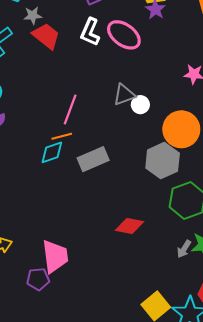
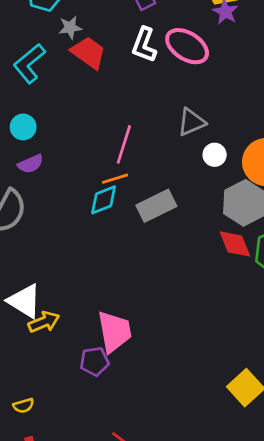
white circle: (140, 105) -> (215, 155), moved
red diamond: (129, 226) -> (235, 244), moved, turned 60

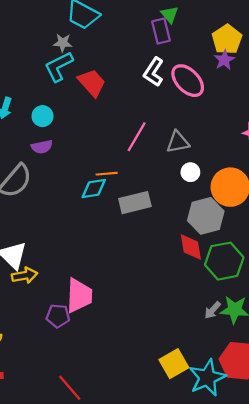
gray star: (70, 28) -> (63, 43), moved
red trapezoid: (89, 53) -> (92, 83), moved
pink line: (124, 144) -> (137, 137), moved

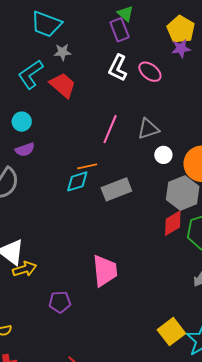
gray star: (63, 43) -> (63, 52), moved
purple star: (224, 60) -> (181, 48), turned 30
pink ellipse: (188, 81) -> (150, 72), size x0.7
red diamond: (191, 247) -> (173, 223), turned 76
pink trapezoid: (79, 296) -> (105, 271), moved

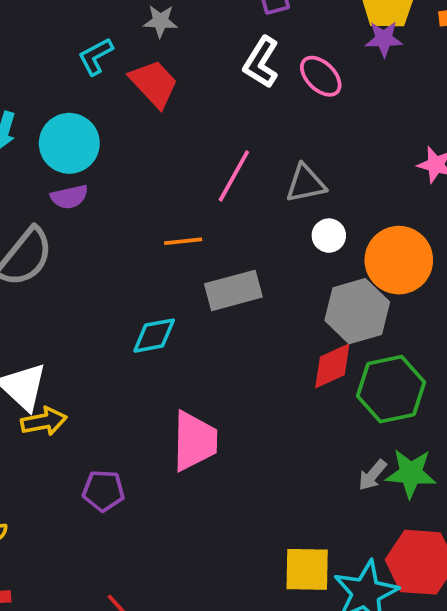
cyan L-shape: (31, 74) -> (96, 56), size x0.7
cyan circle: (22, 122) -> (69, 143), size x1.6
cyan diamond: (77, 181) -> (154, 336), moved
yellow square: (171, 332) -> (307, 569), turned 32

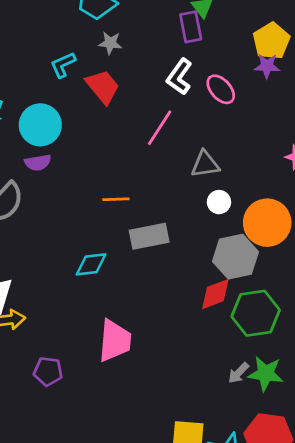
pink line: (234, 176) -> (160, 128), moved

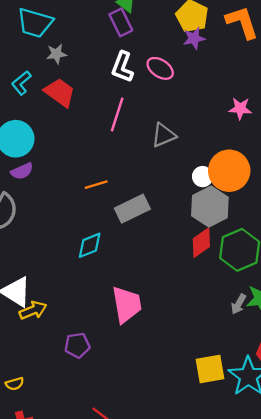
white circle: (219, 202) -> (203, 177), moved

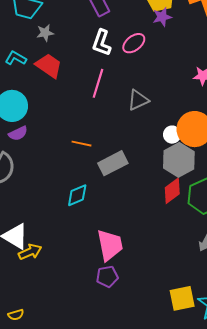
pink ellipse: (160, 68) -> (134, 43), turned -70
cyan L-shape: (21, 83) -> (16, 58), turned 70
orange line: (96, 185) -> (82, 144), turned 30
purple pentagon: (77, 345) -> (107, 276), moved

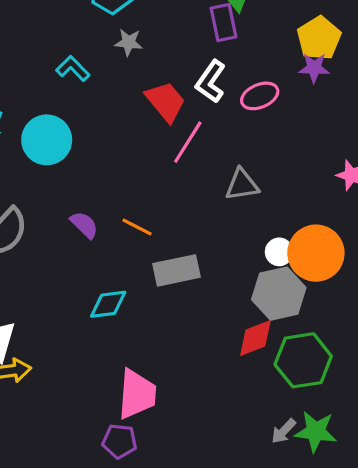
red trapezoid: (49, 66) -> (166, 101), moved
purple semicircle: (18, 133) -> (84, 225), moved, turned -126

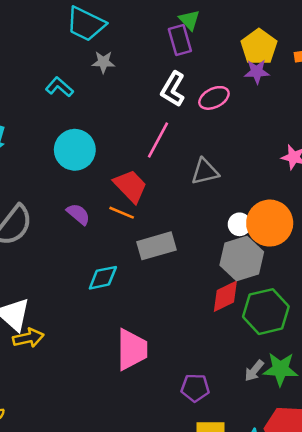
red trapezoid: (166, 101) -> (130, 186), moved
cyan circle: (47, 140) -> (75, 150), moved
purple pentagon: (120, 441) -> (195, 388), moved

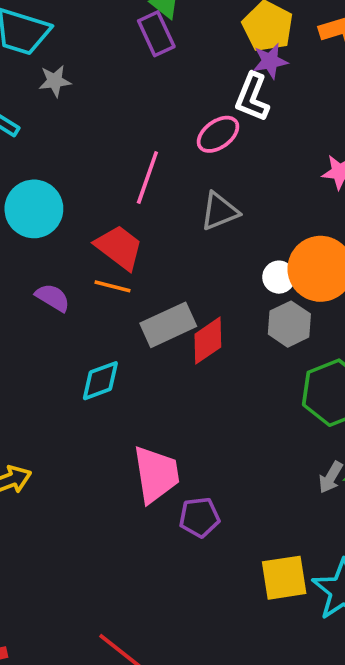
white L-shape: (173, 89) -> (252, 97), moved
pink ellipse: (214, 98) -> (218, 134), moved
gray hexagon: (242, 259) -> (289, 324), size x0.7
red diamond: (225, 296) -> (208, 341), moved
purple pentagon: (195, 388) -> (199, 517), moved

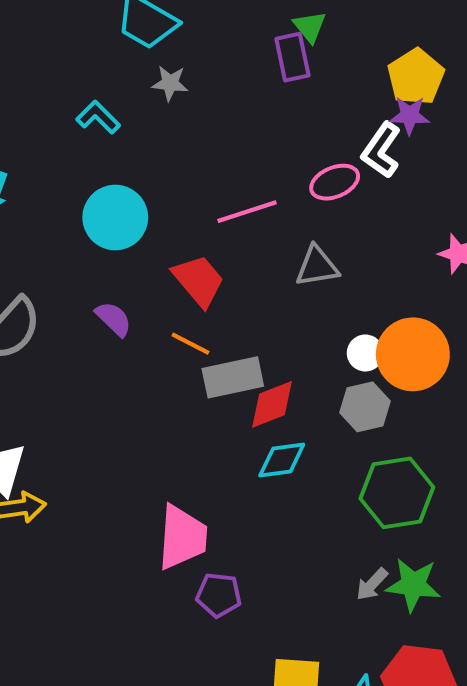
pink line: (147, 178) -> (247, 212), turned 40
orange line: (112, 286) -> (190, 344), moved
cyan diamond: (100, 381) -> (282, 460), moved

